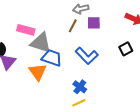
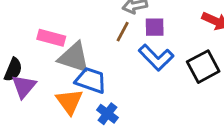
black square: (126, 49) -> (203, 67), size x1.5
blue L-shape: (87, 56) -> (156, 57), moved
blue cross: (80, 87) -> (107, 114), moved

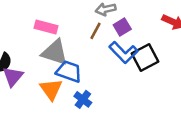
purple square: (155, 27) -> (122, 27), turned -30
pink rectangle: (51, 38) -> (46, 27), moved
black square: (203, 67) -> (145, 58), moved

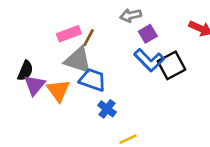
pink rectangle: (46, 27) -> (69, 34), turned -35
brown line: (96, 31) -> (89, 38), moved
orange triangle: (51, 89) -> (58, 90), moved

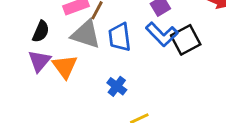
black semicircle: (25, 71) -> (41, 31), moved
blue trapezoid: (92, 80) -> (120, 37), moved, turned -116

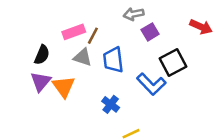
gray triangle: (86, 34) -> (83, 57), size x0.7
blue L-shape: (162, 34) -> (151, 84), moved

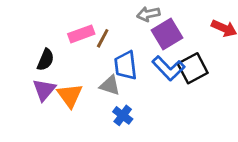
purple square: (150, 32) -> (167, 34), size x1.5
gray triangle: (83, 57) -> (110, 85), moved
blue L-shape: (151, 84) -> (168, 68), moved

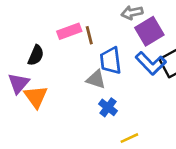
brown line: (103, 38) -> (89, 35), turned -42
purple triangle: (44, 90) -> (19, 83), moved
orange triangle: (70, 95) -> (36, 97), moved

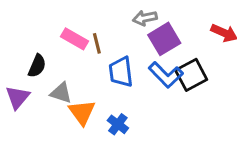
pink rectangle: (69, 31) -> (74, 39), turned 50
gray triangle: (96, 79) -> (61, 93), moved
orange triangle: (36, 97) -> (82, 112), moved

